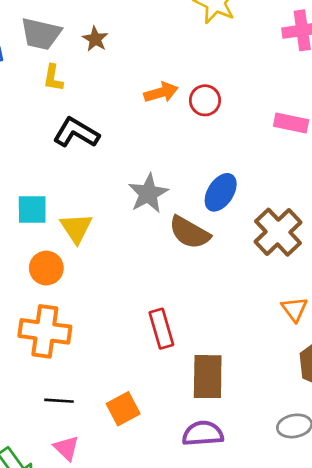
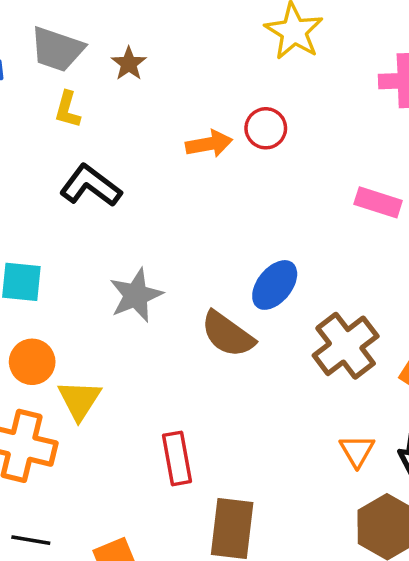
red circle: (205, 100) -> (266, 128), moved
gray star: (148, 193) -> (136, 295), moved
yellow triangle: (76, 228) -> (79, 400), moved

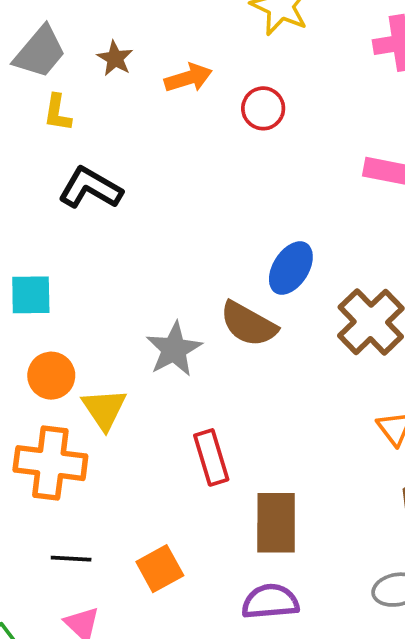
gray trapezoid: (57, 49) -> (40, 52), turned -62
orange arrow: (209, 144) -> (188, 78), moved
gray star: (136, 295) -> (174, 349), moved

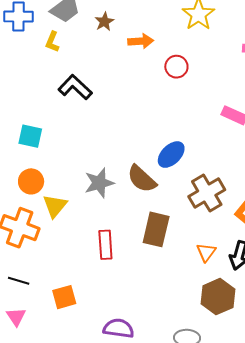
yellow L-shape: (58, 113) -> (52, 42), moved
brown rectangle: (276, 523) -> (156, 229), moved

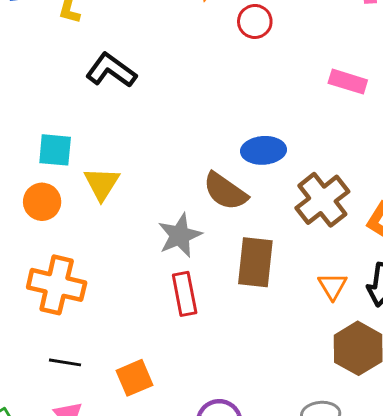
blue ellipse: (171, 155) -> (263, 150), turned 48
orange circle: (31, 181) -> (42, 202), moved
gray star: (99, 183) -> (180, 235), moved
yellow triangle: (55, 206) -> (102, 184), moved

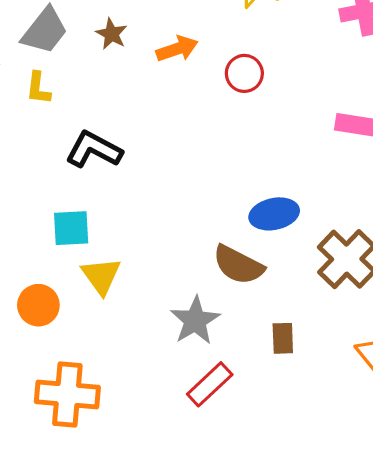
cyan square: (55, 150) -> (71, 228), moved
brown rectangle: (255, 262) -> (283, 338), size x0.6
red rectangle: (185, 294) -> (210, 384), turned 66

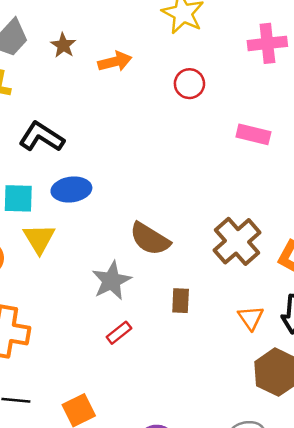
red circle: (244, 73) -> (189, 84), moved
blue ellipse: (274, 214) -> (71, 189), moved
red rectangle: (210, 384) -> (119, 333), size x0.7

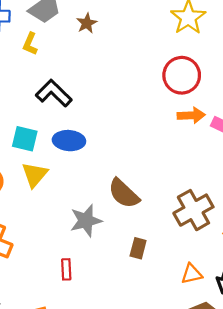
orange arrow: (115, 62) -> (191, 115), moved
red circle: (189, 84) -> (182, 75), size x1.5
orange triangle: (251, 318) -> (192, 274), turned 40
red rectangle: (119, 333) -> (66, 269), moved, turned -66

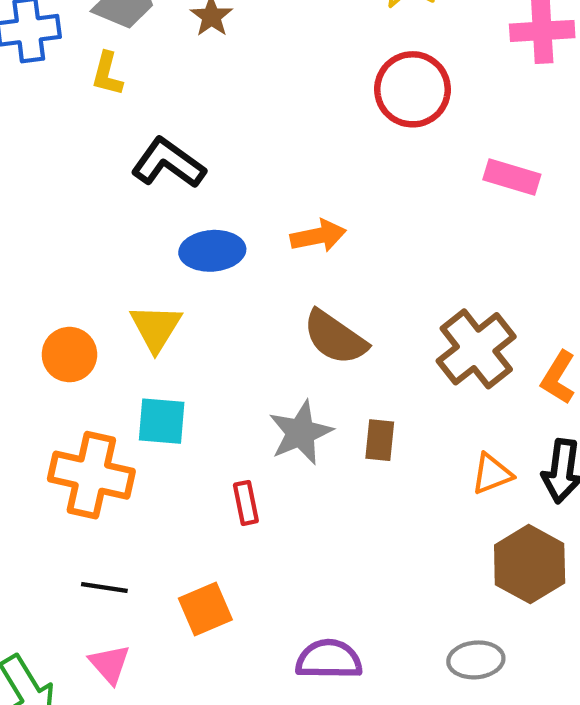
orange arrow: (191, 115) -> (318, 236), moved
cyan square: (25, 139) -> (162, 421), moved
gray star: (86, 221) -> (301, 433), moved

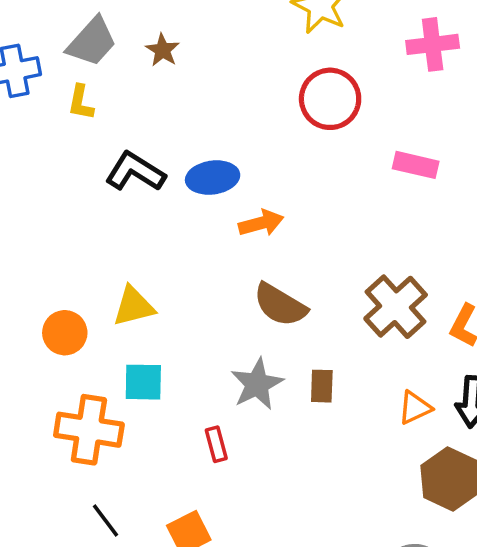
blue ellipse: (212, 251) -> (213, 178), moved
yellow triangle: (156, 328) -> (134, 306), turned 48
black line: (104, 587) -> (105, 521), turned 48

